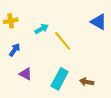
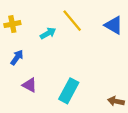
yellow line: (63, 41) -> (72, 21), moved
brown arrow: (87, 82) -> (116, 101), moved

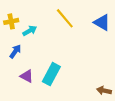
cyan arrow: (48, 33) -> (30, 31), moved
cyan rectangle: (69, 91) -> (51, 74), moved

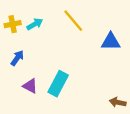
blue triangle: (102, 22) -> (111, 42), moved, turned -30
cyan arrow: (30, 31) -> (35, 24), moved

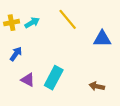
brown arrow: (118, 102) -> (97, 86), moved

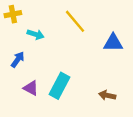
yellow cross: (12, 23) -> (13, 14), moved
cyan arrow: (32, 23) -> (36, 34), moved, turned 48

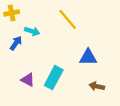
blue triangle: (113, 43) -> (88, 57), moved
blue arrow: (18, 59) -> (16, 43), moved

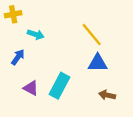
yellow line: (68, 19) -> (92, 34), moved
blue arrow: (16, 43) -> (18, 57), moved

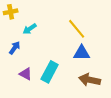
cyan arrow: (36, 34) -> (30, 29), turned 128
brown arrow: (107, 95) -> (90, 80), size x1.5

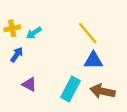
yellow cross: (11, 12) -> (12, 28), moved
cyan rectangle: (50, 72) -> (70, 89), moved

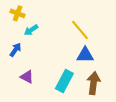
yellow cross: (12, 28) -> (18, 13), moved, turned 32
brown arrow: (103, 91) -> (93, 83), turned 85

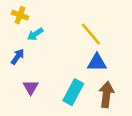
purple triangle: (27, 77) -> (31, 87), turned 32

